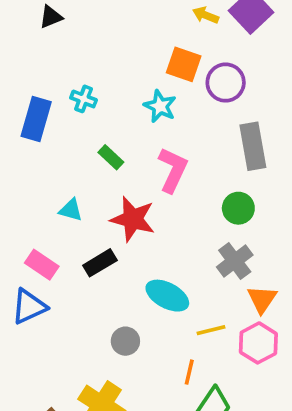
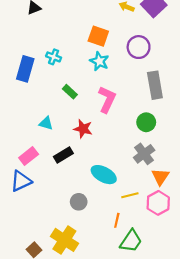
orange square: (184, 64) -> (98, 36), moved
red star: (133, 219) -> (83, 129), size x0.7
pink rectangle: (42, 265) -> (29, 156), turned -72

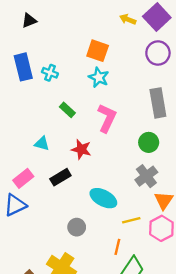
purple circle: (139, 47) -> (158, 53), moved
blue rectangle: (25, 69) -> (23, 67), moved, turned -30

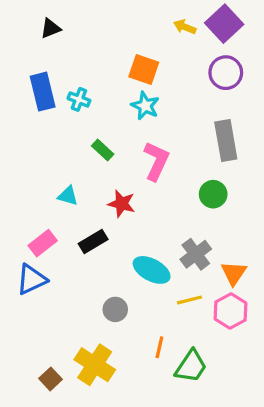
gray cross: (146, 176) -> (196, 254), moved
orange line: (117, 247) -> (159, 347), moved

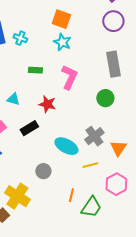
green rectangle: (103, 150) -> (35, 70), turned -40
pink hexagon: (231, 311) -> (116, 184), moved
yellow cross: (95, 365) -> (17, 196), moved

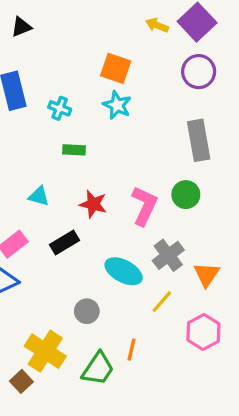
cyan cross: (20, 38) -> (60, 108), moved
pink L-shape: (69, 77) -> (144, 206), moved
yellow line: (90, 165) -> (162, 302), turned -35
green trapezoid: (91, 207) -> (98, 369), moved

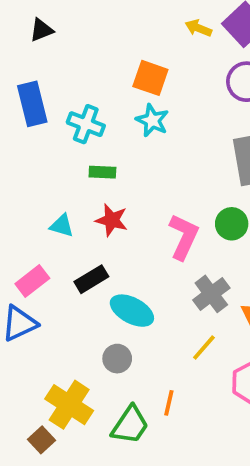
cyan cross: (60, 108) -> (86, 124), size x1.4
red star: (93, 204) -> (112, 220), moved
cyan ellipse: (124, 271) -> (132, 311), moved

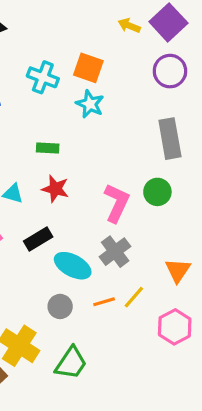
cyan cross: (86, 124) -> (43, 77), moved
gray cross: (211, 294) -> (115, 252), moved
orange line: (169, 403) -> (104, 302), moved, turned 60

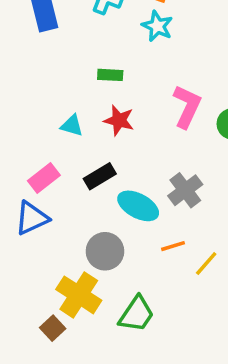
pink L-shape: (117, 203) -> (187, 106), moved
yellow line: (134, 297) -> (206, 263), moved
gray circle: (60, 306) -> (105, 251), moved, size x1.4

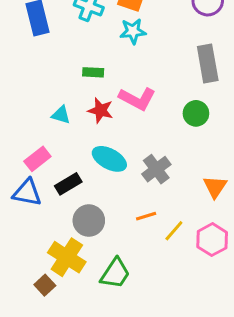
cyan star: (157, 26) -> (133, 31), turned -30
pink L-shape: (187, 106) -> (137, 99), moved, turned 93
black rectangle: (100, 176) -> (68, 184), moved
cyan ellipse: (138, 206) -> (109, 159), moved
blue triangle: (32, 218) -> (27, 193), turned 36

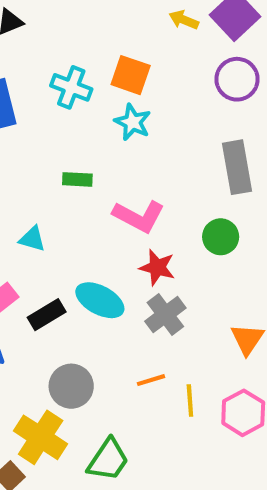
cyan star: (133, 31) -> (133, 122), turned 30
red star: (101, 110) -> (157, 267), moved
black rectangle: (68, 184) -> (47, 315), moved
yellow line: (174, 231) -> (190, 400), turned -45

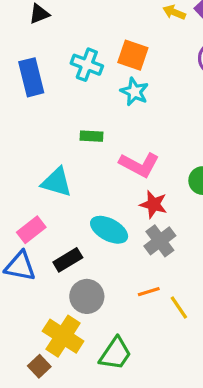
cyan triangle: (32, 239) -> (57, 182), size x1.5
black rectangle: (47, 315) -> (68, 260), moved
yellow line: (190, 400) -> (179, 308), turned -30

